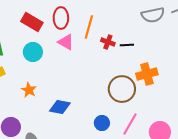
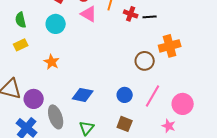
brown circle: (122, 89) -> (145, 61), size x0.7
blue diamond: (60, 107) -> (83, 95), moved

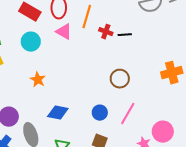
orange cross: (170, 46) -> (172, 73), moved
orange star: (52, 62) -> (38, 80), moved
pink circle: (183, 104) -> (163, 132), moved

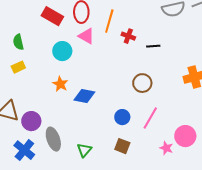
black line: (125, 35) -> (153, 46), moved
cyan circle: (31, 42) -> (62, 51), moved
blue diamond: (58, 113) -> (84, 96), moved

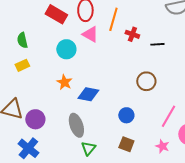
pink line: (150, 118) -> (168, 116), moved
gray ellipse: (53, 139) -> (76, 125), moved
pink star: (166, 148) -> (162, 146), moved

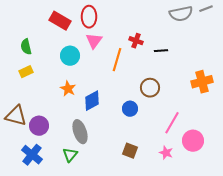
orange line: (113, 19) -> (117, 60), moved
pink triangle: (90, 34) -> (94, 41), turned 36
blue diamond: (88, 94) -> (92, 101), turned -40
blue circle: (126, 115) -> (130, 109), moved
green triangle: (88, 148) -> (70, 155), moved

